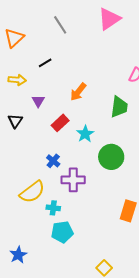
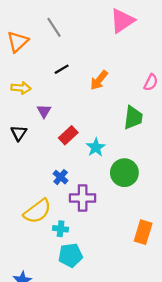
gray line: (60, 25) -> (54, 27), moved
black line: (45, 63) -> (62, 69), moved
orange arrow: (78, 92) -> (99, 80), moved

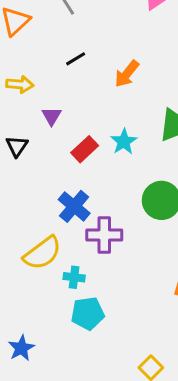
cyan star: (96, 147) -> (124, 142), moved
blue cross: (61, 177) -> (74, 206), size x1.5

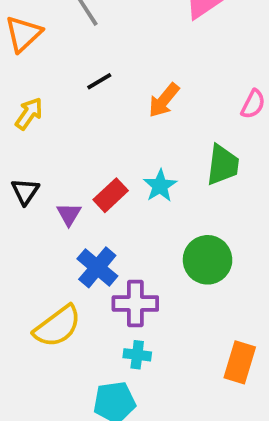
yellow arrow: (20, 84) -> (29, 114), turned -60
purple triangle: (51, 116) -> (69, 214), moved
cyan cross: (74, 277) -> (137, 355), moved

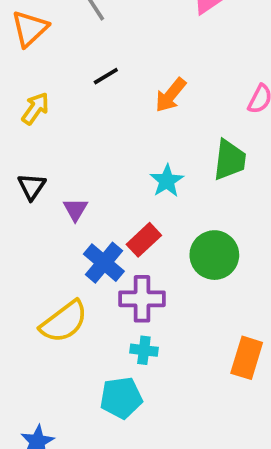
red rectangle: (111, 195) -> (144, 240), moved

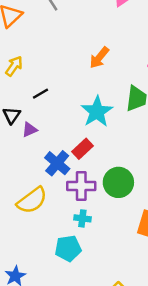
black line: (106, 76) -> (40, 94), moved
cyan star: (167, 181) -> (97, 112), size x1.5
purple triangle: (75, 209) -> (30, 130), moved, turned 35
green circle: (214, 255) -> (118, 182), moved

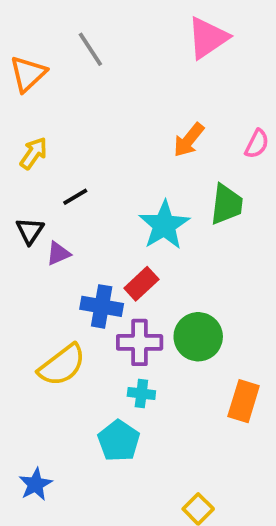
orange arrow: (99, 58) -> (189, 140), moved
blue cross: (57, 163) -> (102, 306), turned -30
cyan pentagon: (68, 248) -> (119, 441), turned -30

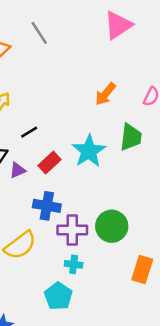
red rectangle: (141, 284) -> (49, 163), moved

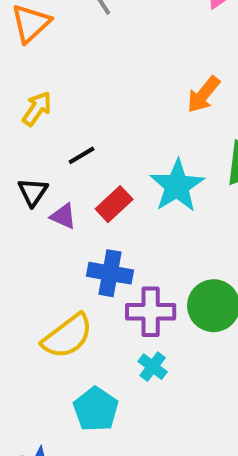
purple triangle: (18, 170) -> (63, 216), turned 48
cyan cross: (74, 264) -> (153, 367), turned 30
cyan pentagon: (58, 296) -> (96, 409), moved

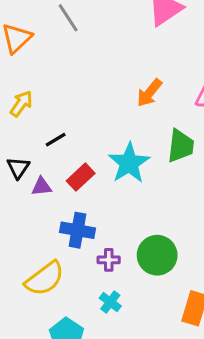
purple triangle: (63, 216) -> (42, 186), turned -30
purple cross: (151, 312) -> (109, 260), size x0.6

